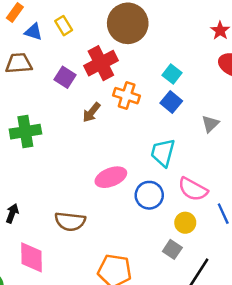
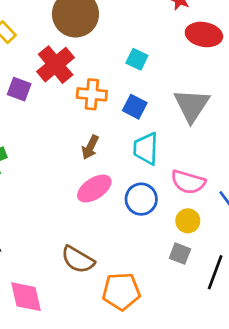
blue square: (171, 102) -> (135, 107), moved
brown arrow: (91, 112) -> (90, 147), moved
gray triangle: (210, 124) -> (192, 105), size x1.8
brown semicircle: (70, 221) -> (78, 260), moved, turned 36

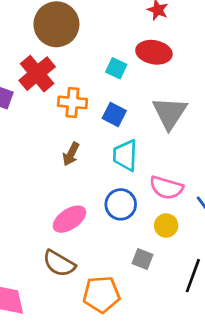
red ellipse: (204, 35) -> (154, 52), moved
pink ellipse: (94, 189) -> (69, 219), moved
gray square: (180, 254) -> (142, 259), moved

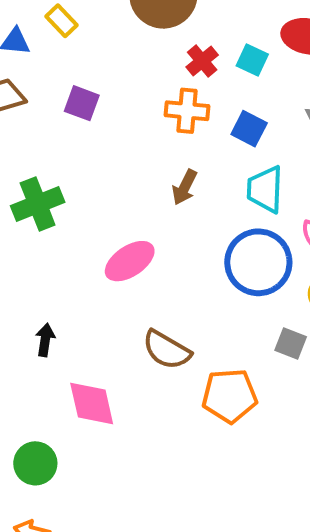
red cross: (37, 74) -> (202, 61), moved, size x0.6
blue circle: (121, 204) -> (258, 262), size x1.4
pink ellipse: (69, 219) -> (130, 261), moved

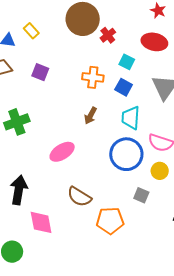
cyan square: (252, 60) -> (127, 62), moved
red cross: (202, 61) -> (108, 35), moved
black arrow: (45, 340) -> (19, 190), size x1.8

